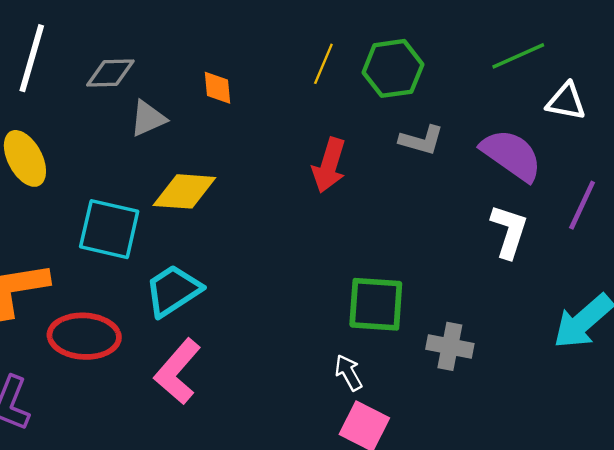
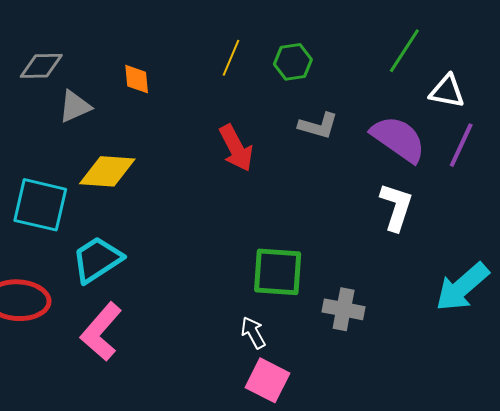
green line: (518, 56) -> (404, 51), turned -33
green hexagon: (393, 68) -> (293, 62), size x0.7
red arrow: (329, 165) -> (236, 148), turned -45
purple line: (582, 205) -> (461, 145), moved

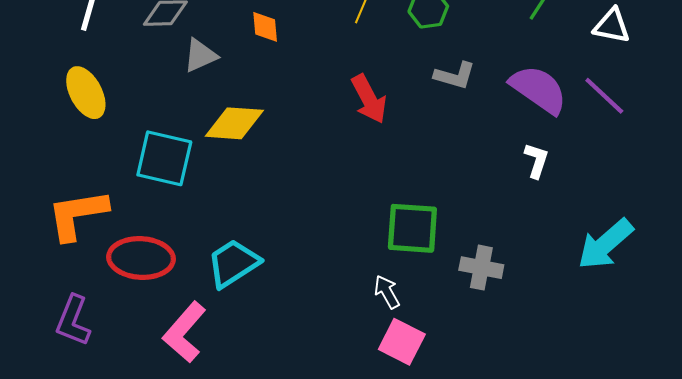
white triangle: (447, 91) -> (612, 26), moved
purple line: (461, 145) -> (604, 96), turned -72
white L-shape: (396, 207) -> (536, 160), size x0.7
cyan trapezoid: (97, 260) -> (233, 263), moved
pink L-shape: (101, 332) -> (184, 332), moved

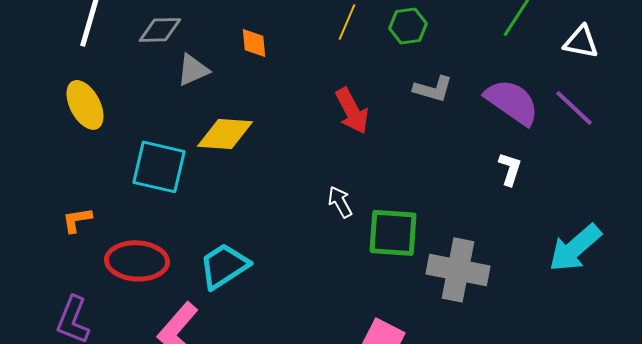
orange L-shape: (77, 215) -> (77, 220), size x0.5
gray cross: (481, 268) -> (458, 270), size x1.5
white arrow: (387, 292) -> (340, 202), moved

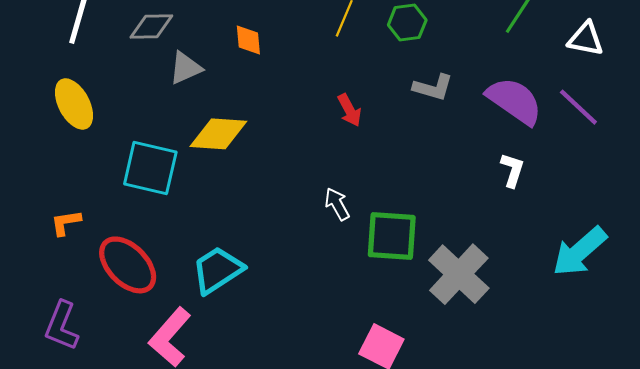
red arrow: (352, 111) -> (349, 110), size x0.7
red ellipse: (137, 261) -> (128, 265), turned 42
gray cross: (458, 270) -> (459, 274), turned 32

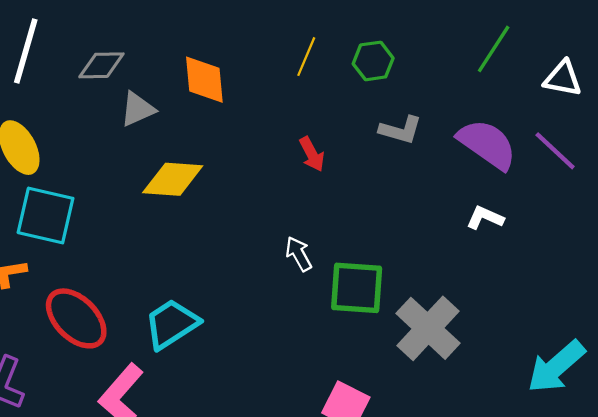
orange diamond: (248, 40) -> (204, 80), size x1.5
cyan square: (150, 168) -> (46, 215), moved
white L-shape: (512, 170) -> (485, 218), turned -84
cyan arrow: (580, 252) -> (556, 367), moved

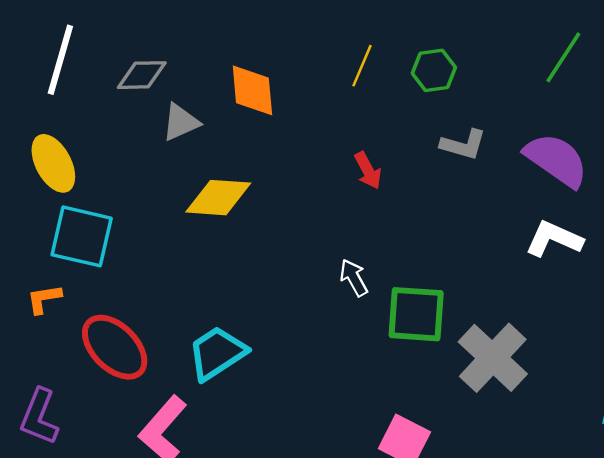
white L-shape: (485, 218) -> (554, 239), size x1.4

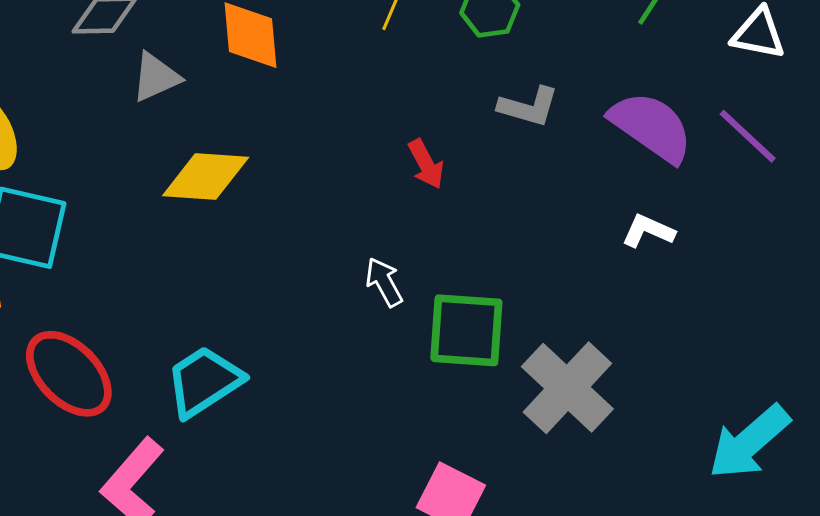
red arrow: (368, 170) -> (426, 164), moved
white L-shape: (554, 239) -> (648, 231), size x0.7

